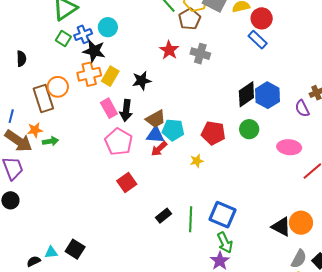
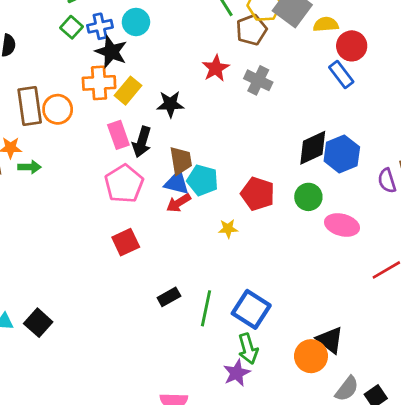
orange circle: (58, 87) -> (58, 109), moved
brown trapezoid: (156, 119) -> (181, 161), turned -80
pink ellipse: (289, 147) -> (342, 225), moved
orange circle: (301, 223) -> (311, 356), moved

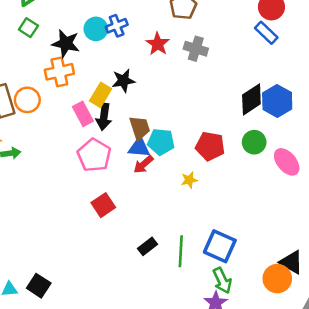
cyan circle: (136, 22) -> (96, 29), moved
blue cross: (100, 26) -> (117, 26), moved
yellow rectangle: (128, 91) -> (101, 95), moved
pink ellipse: (342, 225) -> (287, 162), turned 44

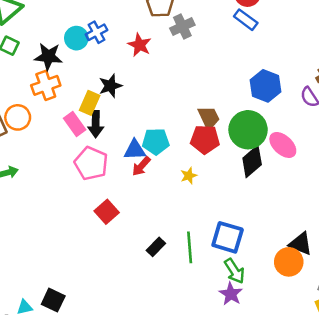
gray cross: (196, 49) -> (182, 27), moved, turned -35
black diamond: (251, 99) -> (252, 161), moved
brown trapezoid: (140, 128) -> (209, 118), moved
green circle: (254, 142) -> (248, 130), size x1.6

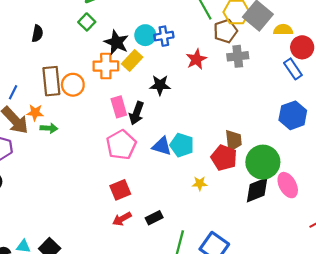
blue hexagon: (265, 86) -> (293, 115), moved
yellow rectangle: (90, 103) -> (132, 61), moved
red arrow: (141, 166) -> (122, 219), moved
black rectangle: (156, 247) -> (154, 218), moved

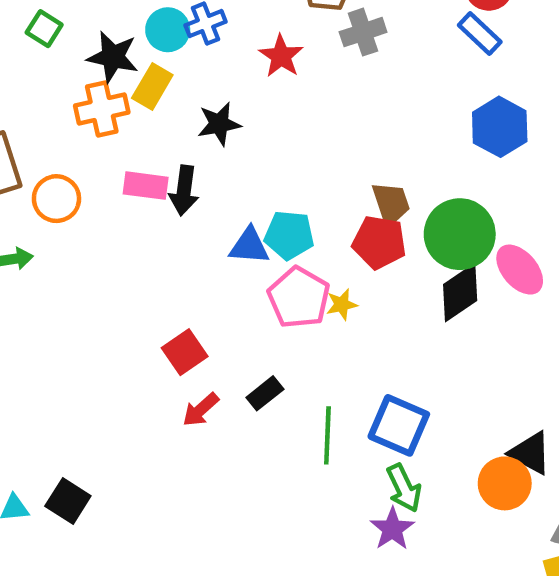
orange circle: (73, 85) -> (56, 199), moved
pink rectangle: (119, 107) -> (146, 186), turned -54
pink pentagon: (121, 145) -> (299, 298), moved

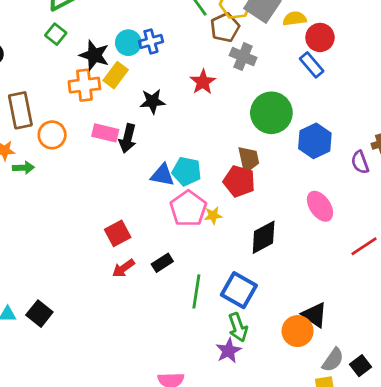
gray cross: (363, 32) -> (243, 57), turned 35
red star: (281, 56) -> (203, 82), moved
blue hexagon: (500, 127) -> (315, 141), moved
green circle: (460, 234) -> (271, 113), moved
black diamond: (460, 292) -> (264, 237), moved

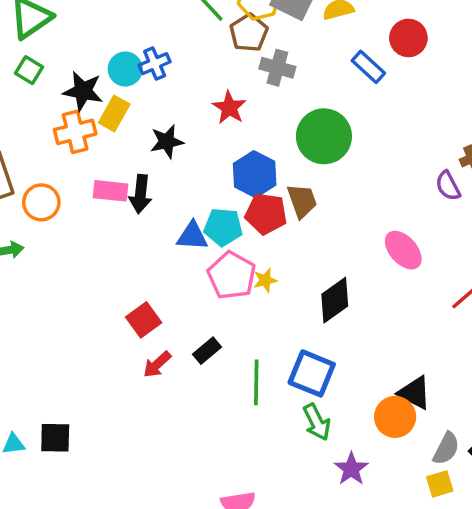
red circle: (320, 37) -> (408, 38), moved
blue hexagon: (315, 141) -> (255, 174), moved
red pentagon: (239, 181) -> (266, 214), moved
black square: (39, 314) -> (55, 438), turned -30
purple star: (229, 351) -> (351, 469), moved

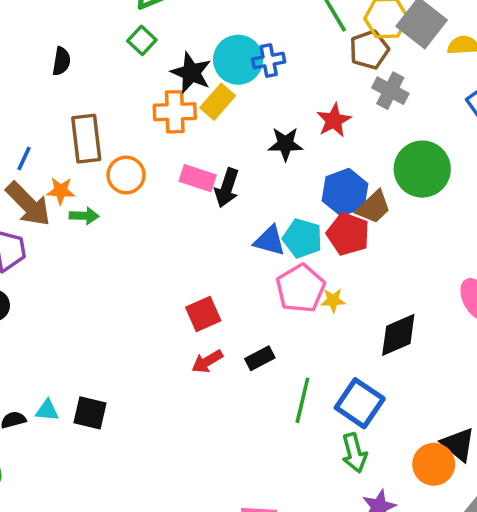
cyan circle: (125, 69) -> (238, 60), size x1.4
black star: (167, 142) -> (285, 144), moved
brown trapezoid: (302, 201) -> (374, 207), moved, turned 54

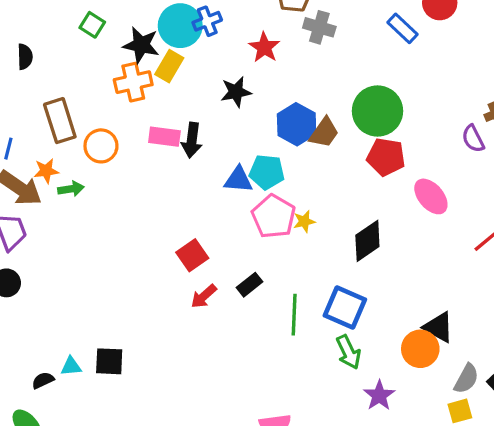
red star: (334, 120) -> (264, 47), moved
green circle: (422, 169) -> (378, 111), moved
red pentagon: (348, 234) -> (386, 157), moved

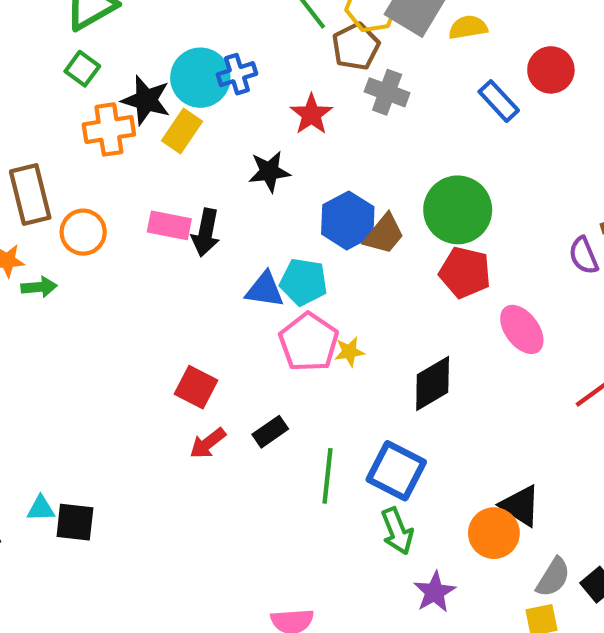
orange cross: (133, 82) -> (109, 129), moved
red square: (192, 255) -> (196, 387), turned -32
cyan triangle: (71, 366) -> (41, 509), moved

